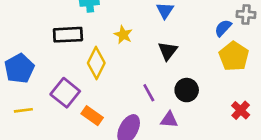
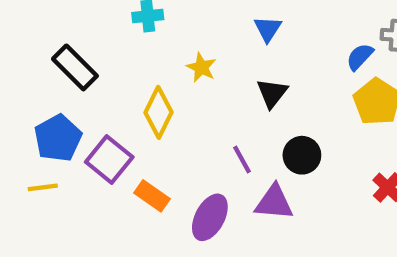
black rectangle: (68, 35) -> (75, 67), moved, turned 48
blue pentagon: (19, 68) -> (58, 138), moved
purple triangle: (169, 120) -> (274, 202), size x1.4

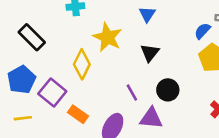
yellow star: (201, 67) -> (107, 37), size x1.6
yellow line: (43, 187) -> (23, 118), moved

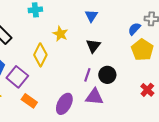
yellow star: (107, 37) -> (60, 34), size x0.7
purple line: (132, 92) -> (87, 75), moved, turned 48
orange rectangle: (78, 114) -> (29, 101), moved

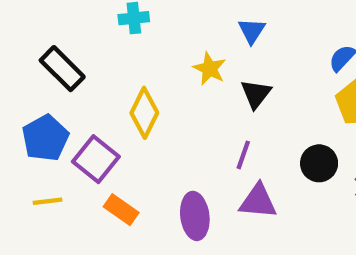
yellow star: (60, 34) -> (210, 69), moved
black circle: (107, 75) -> (319, 163), moved
purple ellipse: (64, 104) -> (195, 216), turned -35

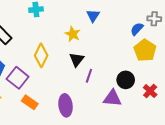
black triangle: (256, 94) -> (77, 59), moved
purple triangle: (258, 201) -> (112, 98), moved

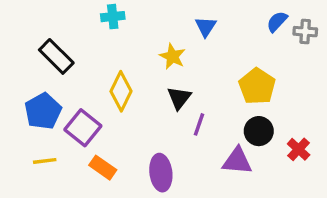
blue semicircle: (137, 29) -> (277, 22), moved
yellow pentagon: (145, 50) -> (257, 86), moved

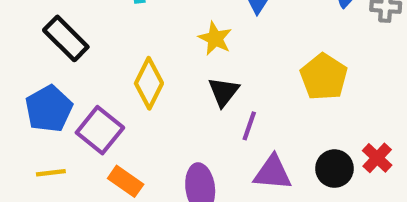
black circle: (259, 131) -> (334, 169), moved
purple triangle: (237, 161) -> (273, 173), moved

